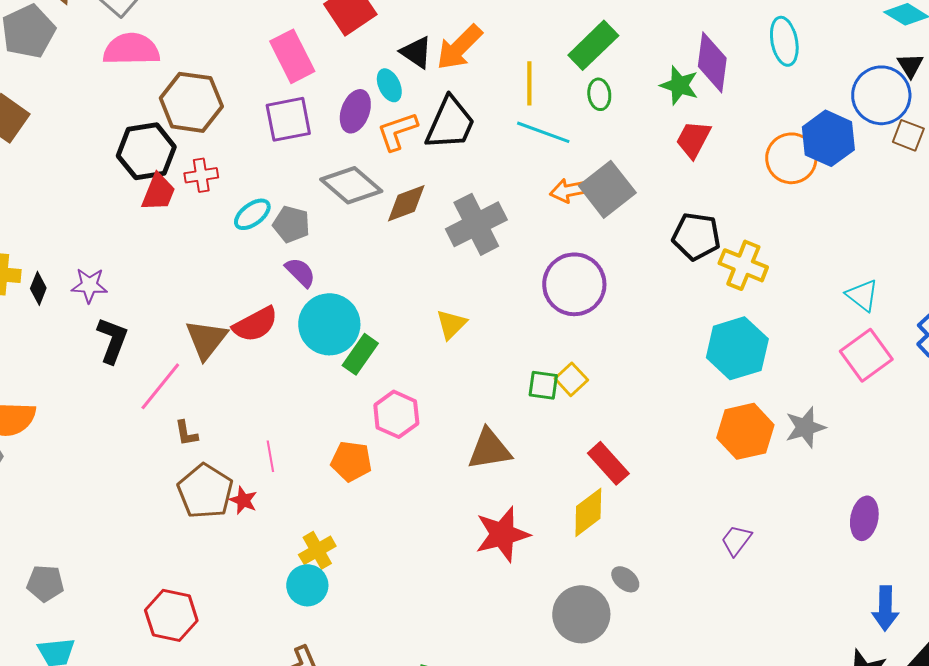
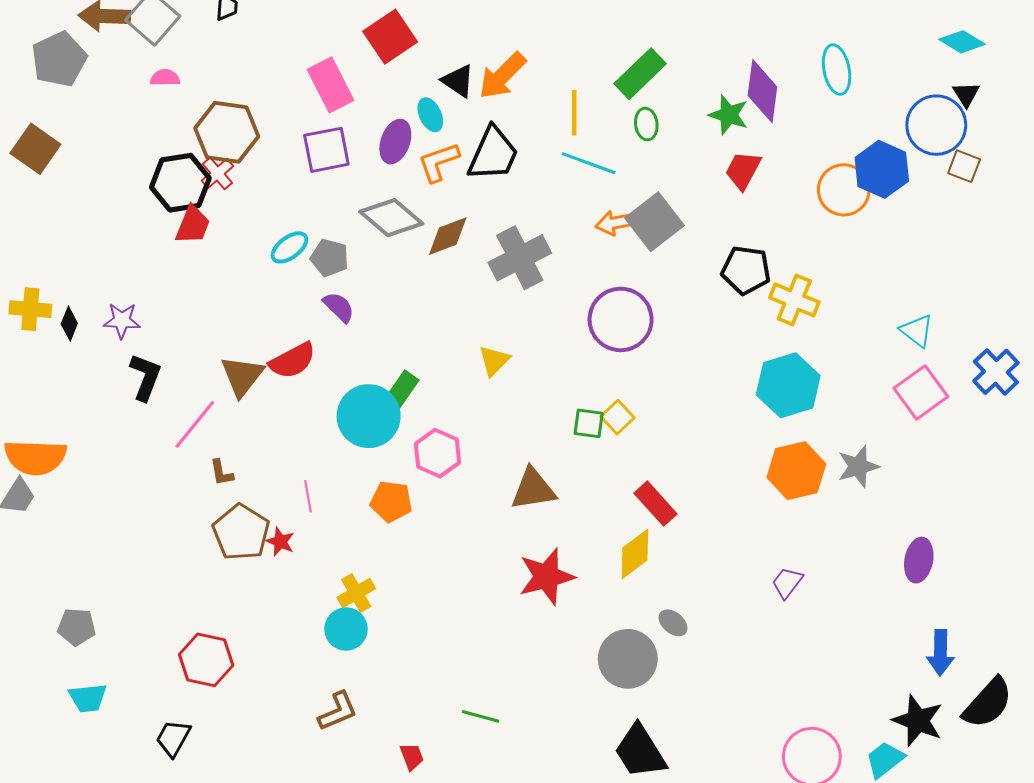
pink semicircle: (131, 49) -> (165, 78), size x0.5
red cross: (201, 175) -> (217, 173), moved, turned -32
cyan circle: (329, 324) -> (369, 416), moved

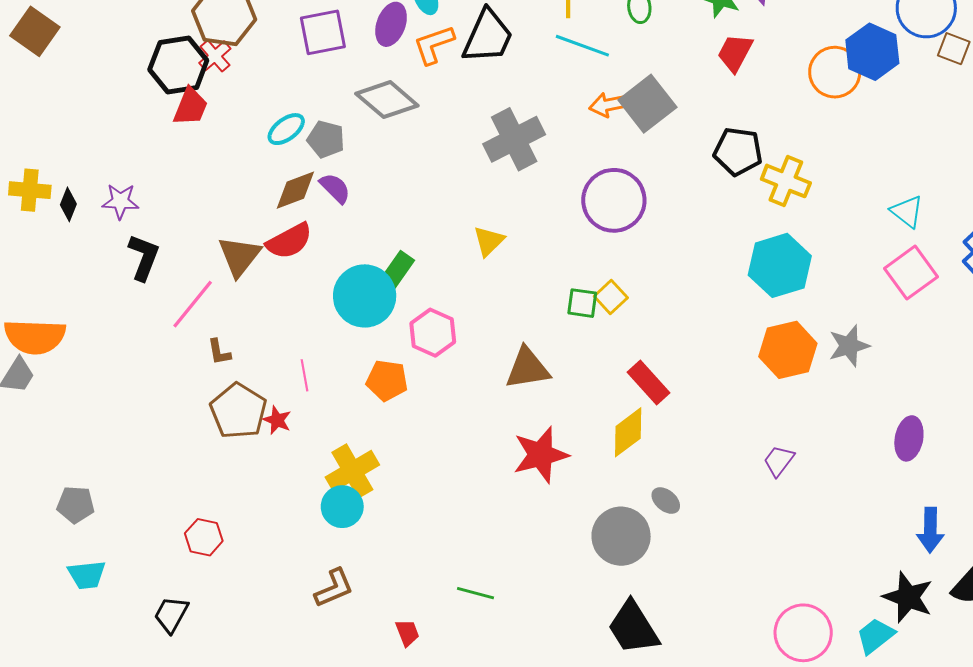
brown diamond: (448, 236) -> (295, 190), moved
yellow cross: (356, 593) -> (352, 471), size x1.4
red hexagon: (206, 660) -> (204, 537), size x0.7

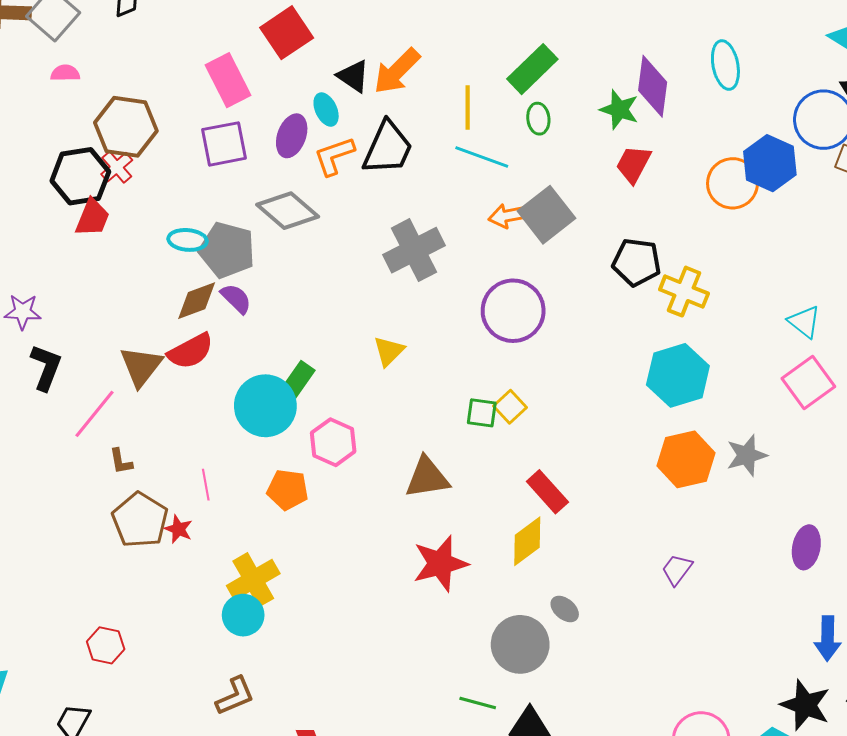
cyan ellipse: (286, 129) -> (188, 240), turned 42
gray pentagon: (326, 139) -> (227, 250), size x1.5
green line: (475, 593) -> (478, 703), moved

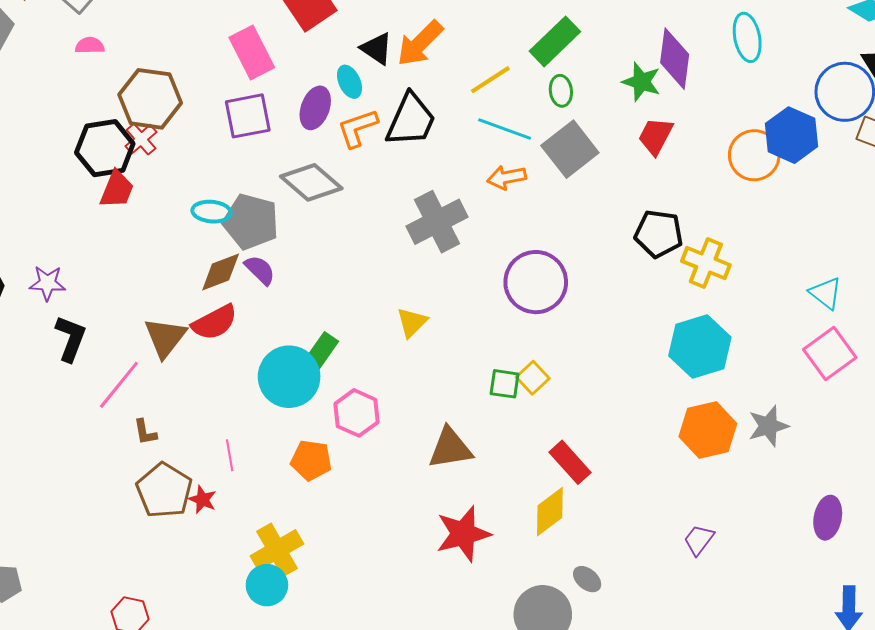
yellow line: (468, 108) -> (490, 80), turned 57
gray square: (546, 215) -> (570, 149), moved
orange arrow: (508, 216) -> (507, 177), moved

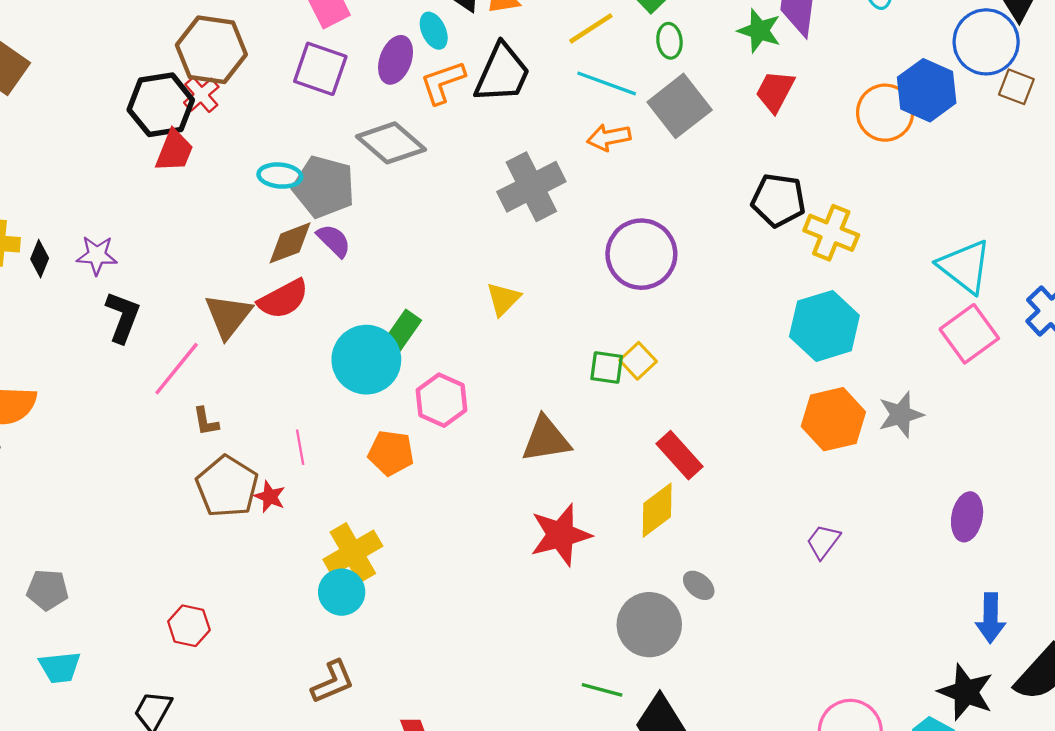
purple square: (248, 116) -> (320, 69), turned 30
cyan triangle: (826, 293) -> (965, 266), size x1.5

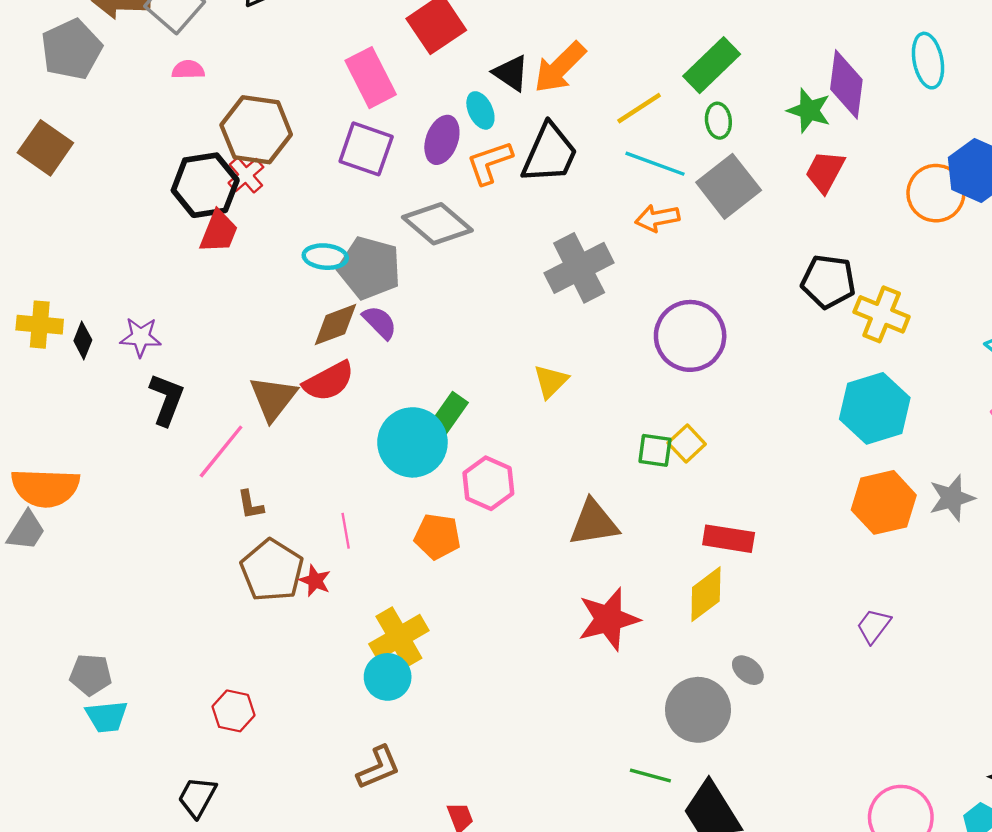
red rectangle: (680, 455) -> (729, 539), turned -39
cyan trapezoid: (60, 667) -> (107, 717), moved

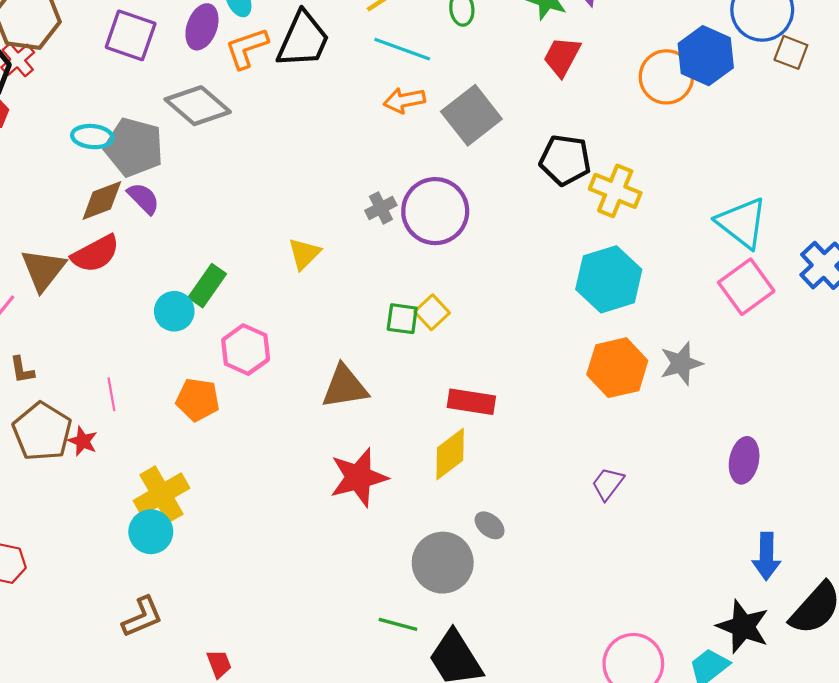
gray square: (729, 186) -> (471, 115), moved
gray cross: (579, 268) -> (381, 208), moved, size x0.5
cyan circle: (412, 442) -> (174, 311), size x0.6

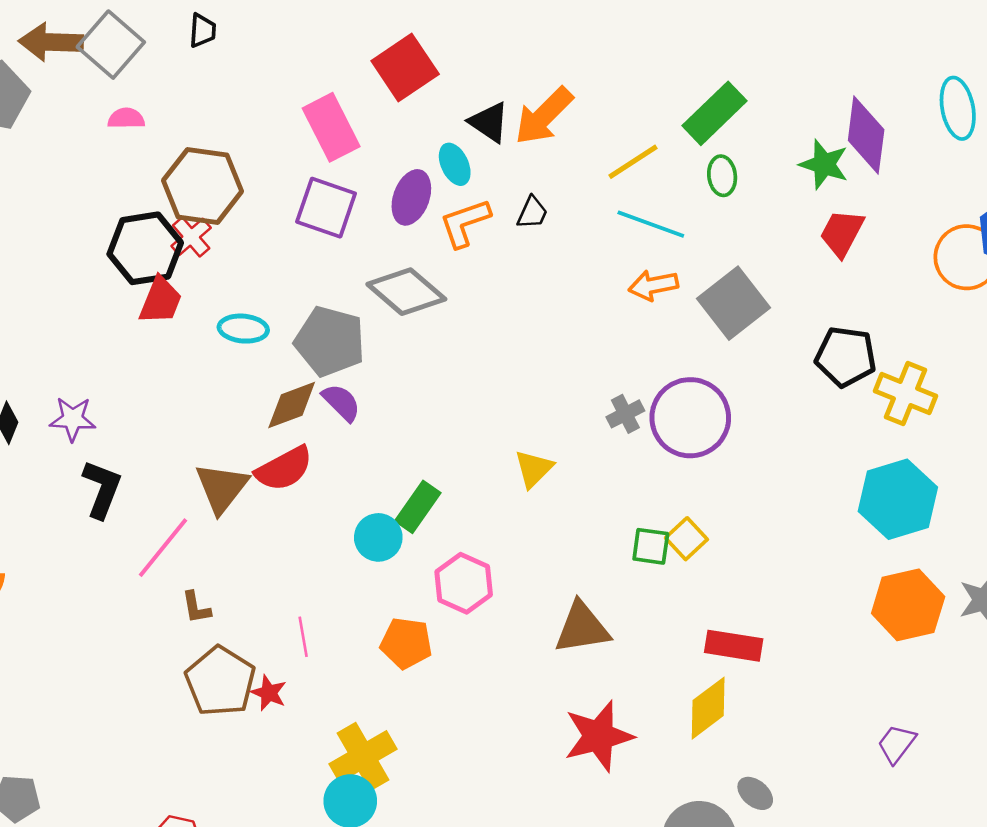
black trapezoid: (303, 40) -> (532, 213), size x0.5
cyan ellipse: (92, 137) -> (243, 329), moved

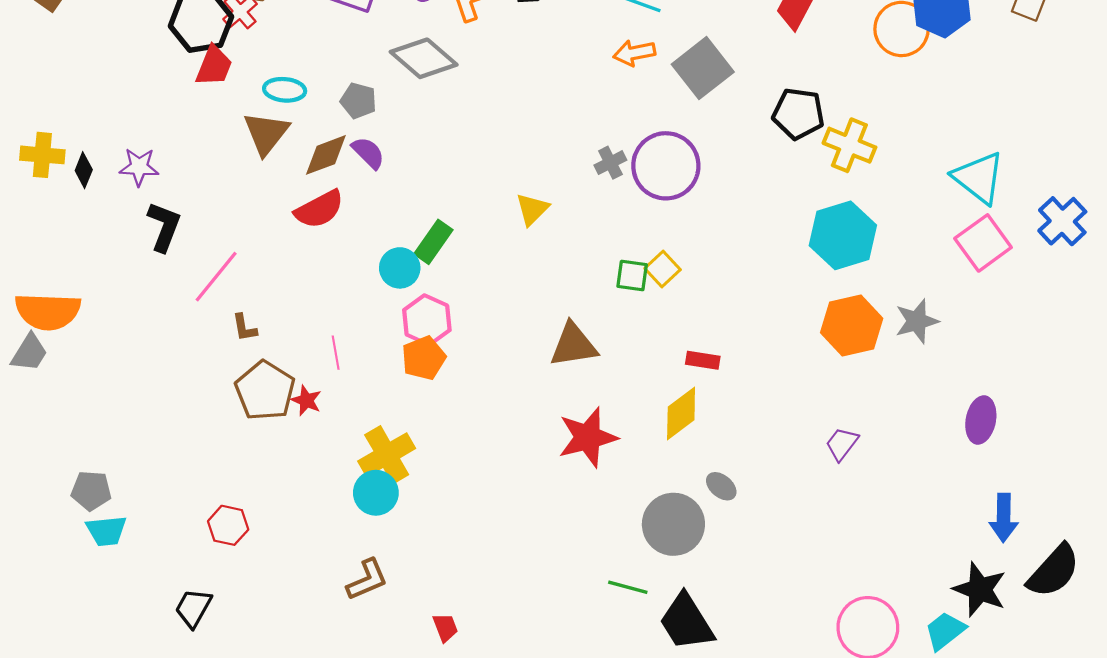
gray pentagon: (330, 341) -> (358, 101), size x0.6
brown triangle: (222, 488) -> (266, 133), moved
pink hexagon: (464, 583) -> (427, 320), moved
orange pentagon: (406, 643) -> (424, 358), turned -30
red rectangle: (734, 646) -> (703, 360), size x0.7

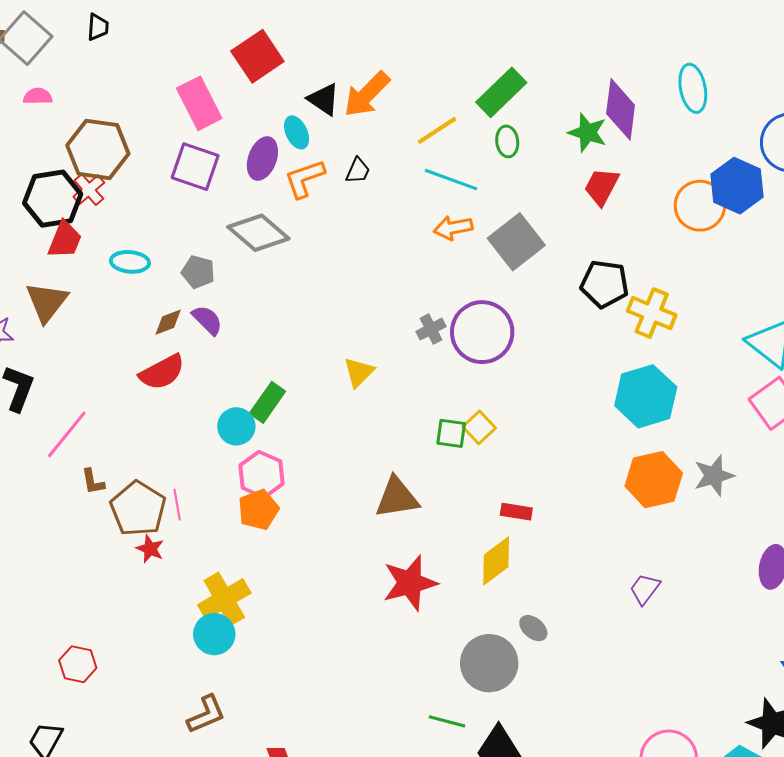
brown triangle: (266, 133) -> (47, 302), moved
brown diamond: (326, 155) -> (168, 322), size x0.7
brown pentagon: (265, 391) -> (138, 509), moved

